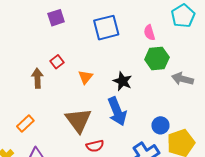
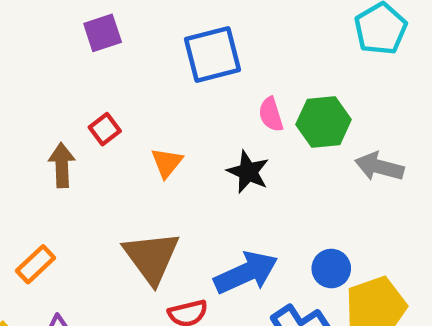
pink semicircle: (149, 33) -> (271, 114), moved
blue arrow: (117, 111) -> (246, 273), moved, turned -92

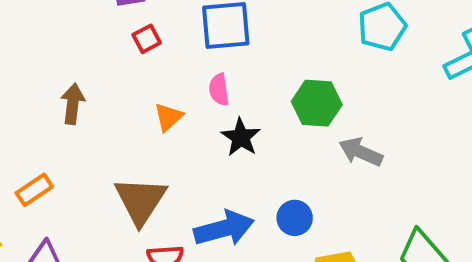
pink semicircle: (271, 114) -> (219, 90), moved
red square: (105, 129) -> (147, 39), moved
blue circle: (331, 269) -> (295, 218), moved

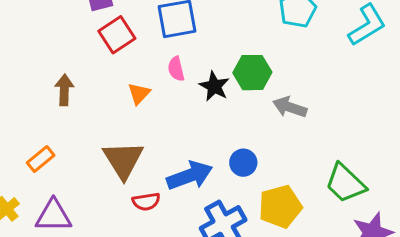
red square: (147, 39) -> (117, 35), size x1.6
black star: (241, 137) -> (214, 86), moved

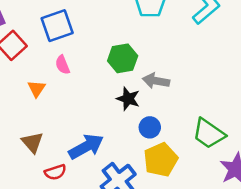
black star: (214, 86) -> (128, 99), moved
brown triangle: (123, 160) -> (32, 142), size x0.7
blue circle: (243, 163) -> (150, 127), moved

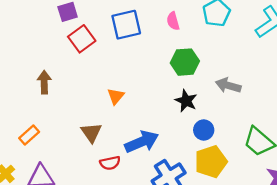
pink semicircle: (62, 65) -> (173, 21), moved
gray arrow: (156, 81) -> (228, 85), moved
orange triangle: (37, 89) -> (116, 96), moved

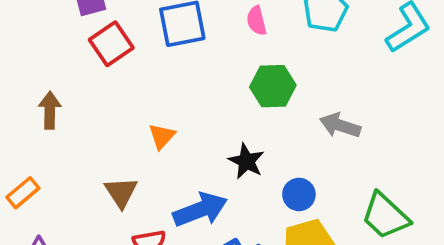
black star: (186, 101) -> (246, 161), moved

